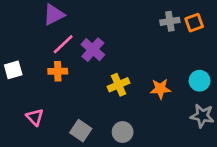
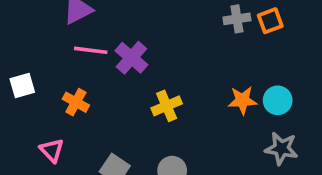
pink line: (63, 44) -> (91, 50), turned 50
orange cross: (58, 71) -> (76, 102), moved, turned 30
orange star: (160, 89) -> (242, 100), moved

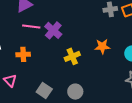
orange star: (242, 100) -> (102, 46), moved
orange cross: (76, 102) -> (23, 54), turned -32

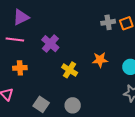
pink line: (31, 26) -> (15, 40), moved
yellow cross: (72, 56) -> (70, 70), turned -35

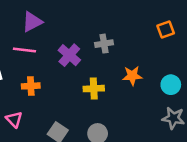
gray cross: (108, 22) -> (104, 44), moved
yellow cross: (70, 70) -> (94, 89), turned -35

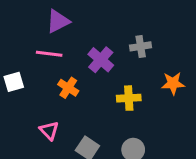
orange cross: (31, 86) -> (68, 88), moved, turned 36
pink triangle: (14, 119) -> (49, 130), moved

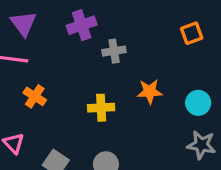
purple triangle: (58, 21) -> (23, 24), turned -40
purple cross: (101, 60) -> (82, 25), moved, turned 30

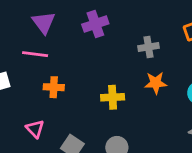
gray cross: (114, 51) -> (148, 47), moved
orange cross: (35, 96) -> (54, 87), turned -30

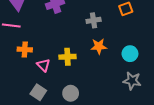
pink triangle: (35, 129) -> (44, 65), moved

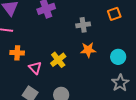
yellow cross: (67, 57) -> (58, 60), turned -35
gray star: (132, 81) -> (120, 83), turned 30

